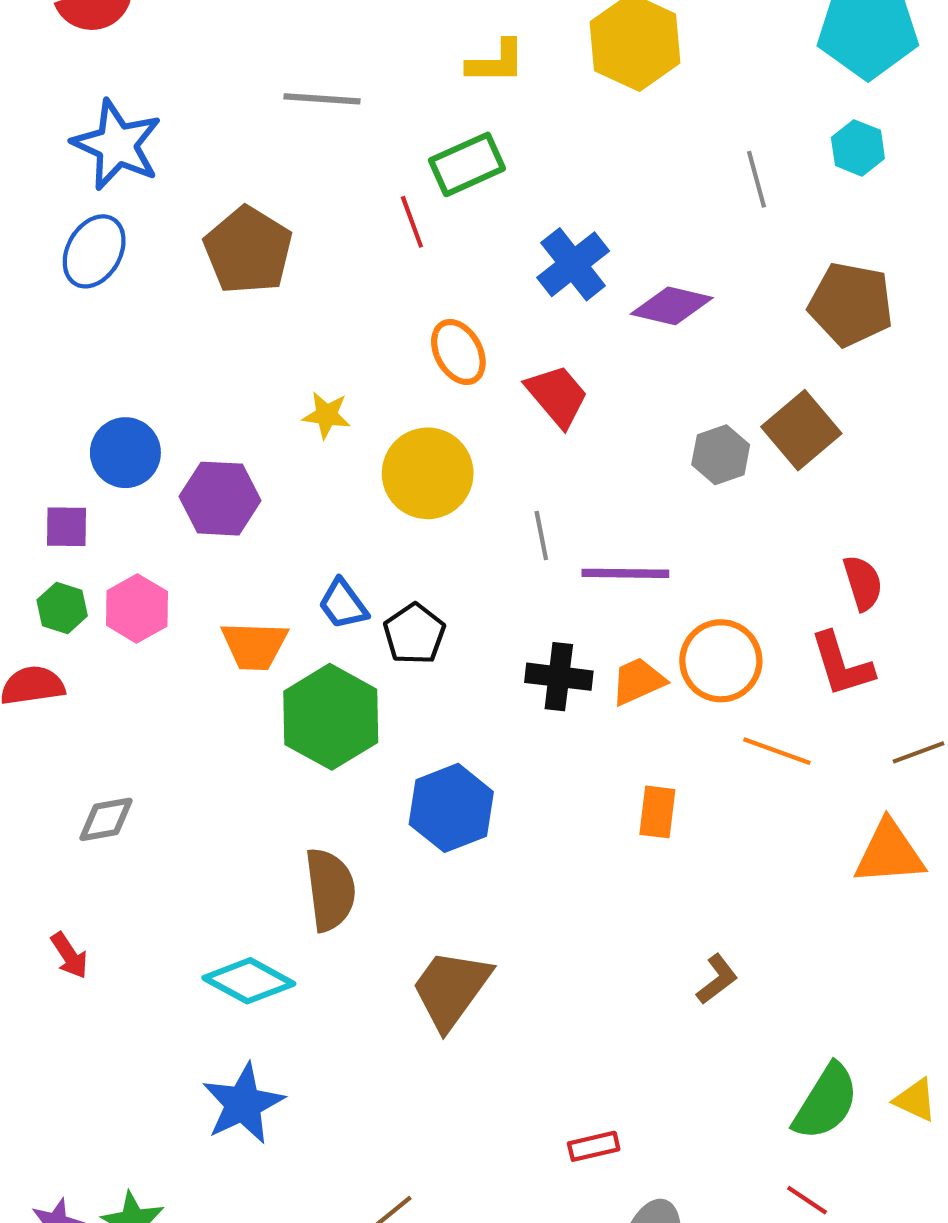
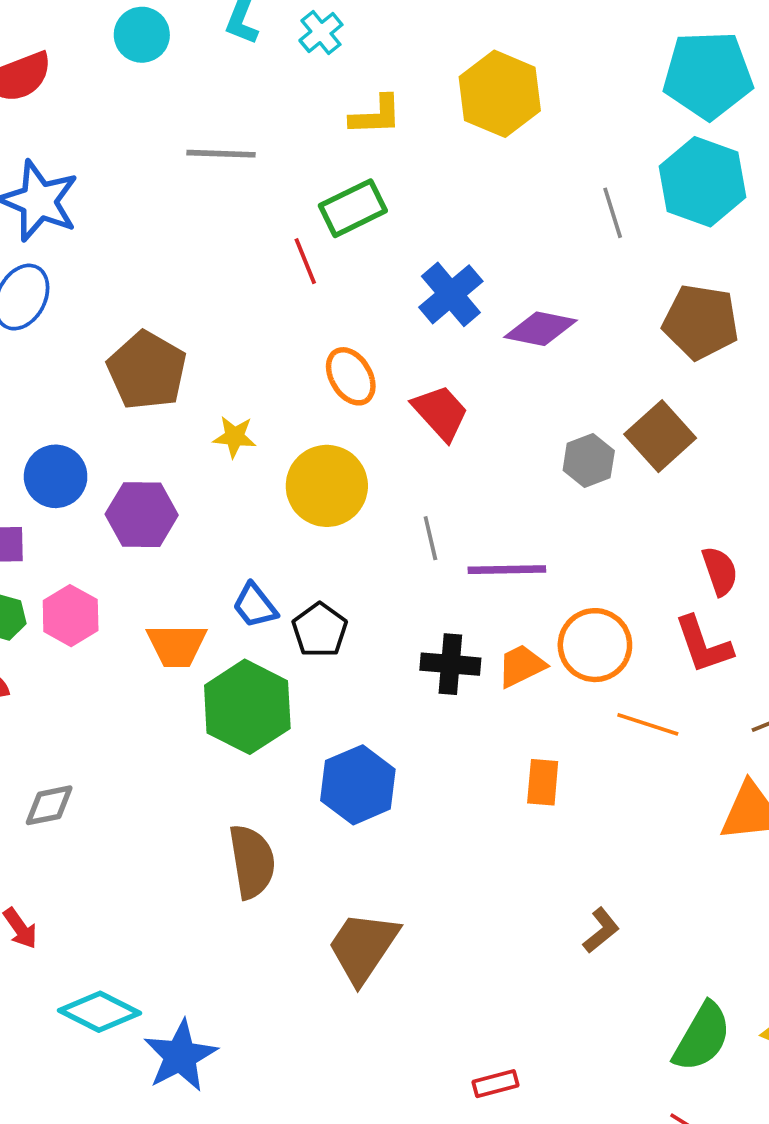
cyan hexagon: (858, 148) -> (702, 182), size x1.8
brown pentagon: (248, 250) -> (147, 371), moved
cyan diamond: (249, 981) -> (99, 1012), moved

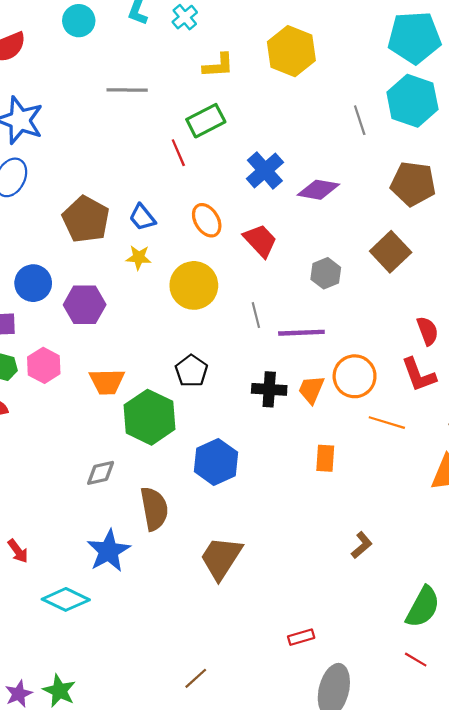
gray hexagon: (589, 461) -> (326, 273), moved
blue trapezoid: (255, 606) -> (142, 217), moved
orange trapezoid: (521, 666) -> (311, 390), turned -40
gray diamond: (49, 805) -> (101, 473), moved
blue star: (180, 1056) -> (109, 551), moved

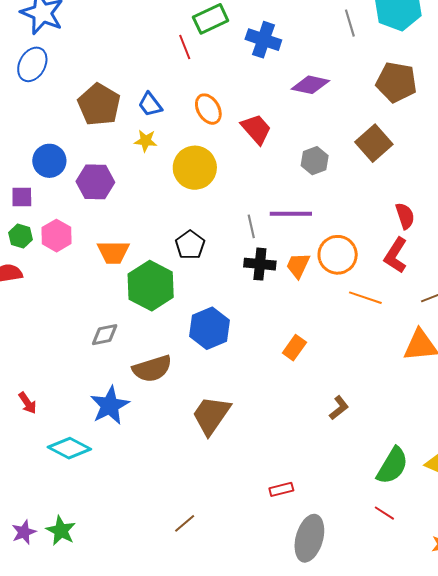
blue cross: (265, 170) -> (263, 40), moved, turned -32
gray line: (256, 315) -> (251, 226), moved
red L-shape: (419, 375) -> (396, 255), turned 51
orange rectangle: (325, 458) -> (294, 348), moved, turned 30
brown semicircle: (154, 509) -> (152, 369), turned 81

